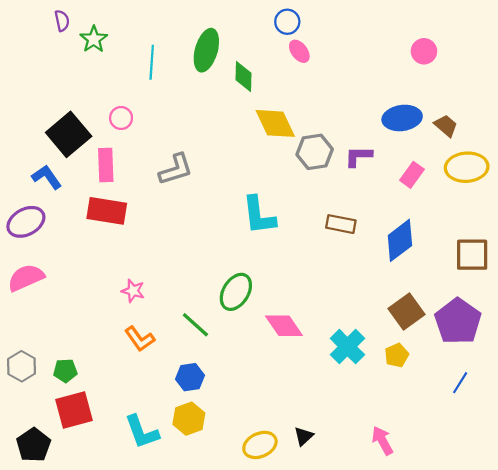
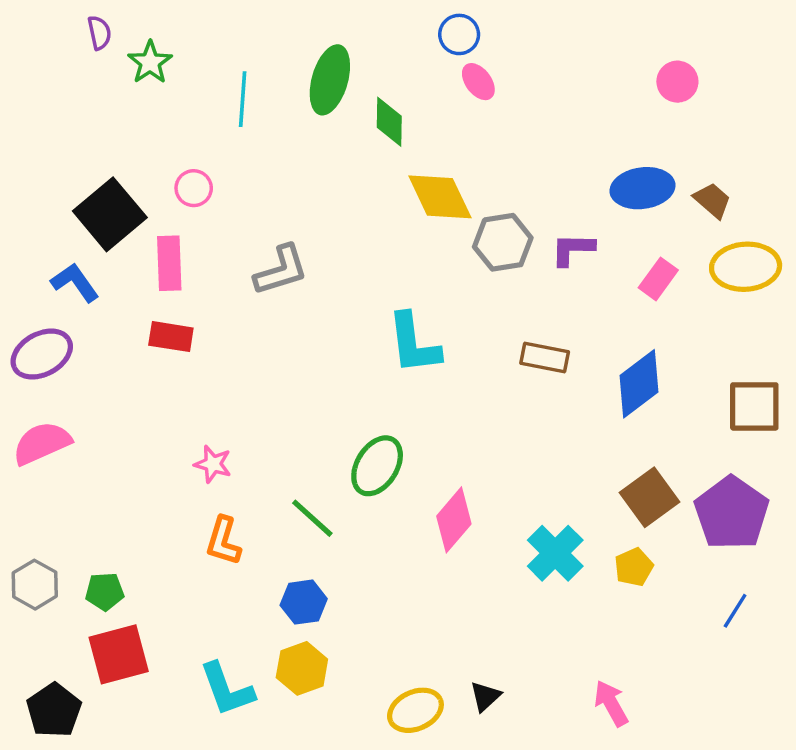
red rectangle: (107, 211) -> (171, 337), size x0.7
pink diamond: (284, 326) -> (454, 520), turned 75
orange L-shape: (140, 339) -> (223, 541), turned 52

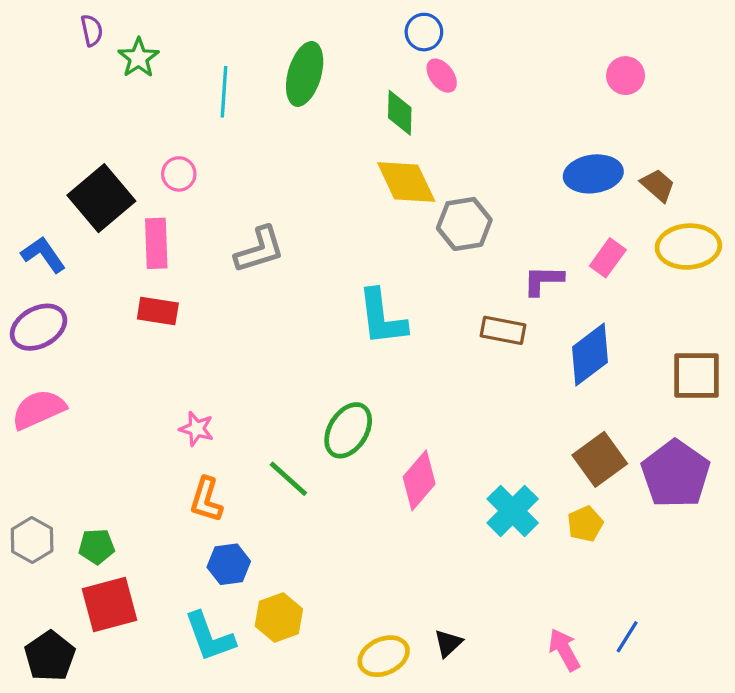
green diamond: (389, 122) -> (400, 113), moved
purple L-shape: (573, 249) -> (543, 280), moved
blue L-shape: (75, 282) -> (43, 255), moved
blue hexagon: (304, 602) -> (229, 564), moved
blue line: (735, 611) -> (627, 637), moved

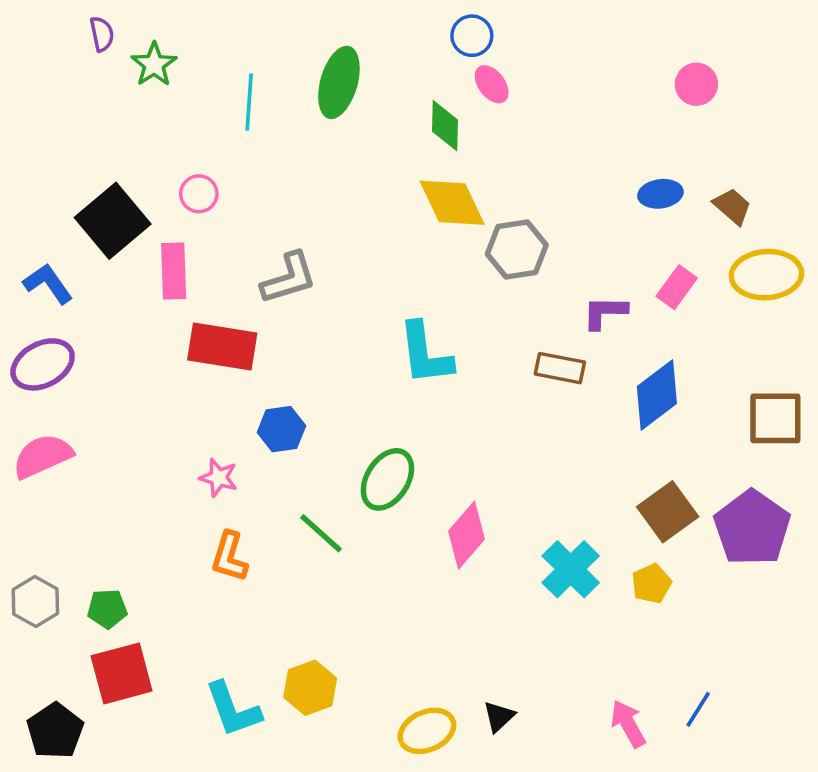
blue ellipse: (593, 174) -> (660, 194), size x0.7
red rectangle: (158, 311) -> (222, 346), moved, size x1.5
blue hexagon: (229, 564) -> (281, 429), moved

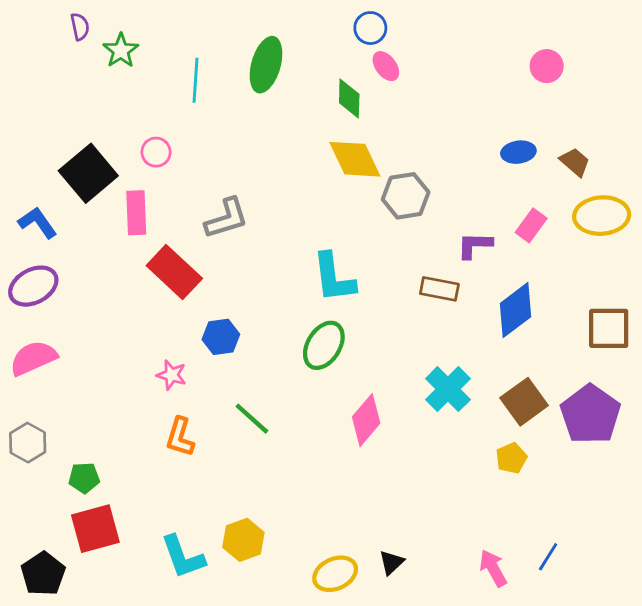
red rectangle: (222, 346) -> (174, 272), turned 34
green ellipse: (387, 479) -> (324, 345), moved
cyan cross: (571, 569) -> (448, 389), moved
gray hexagon: (35, 602) -> (28, 443), moved

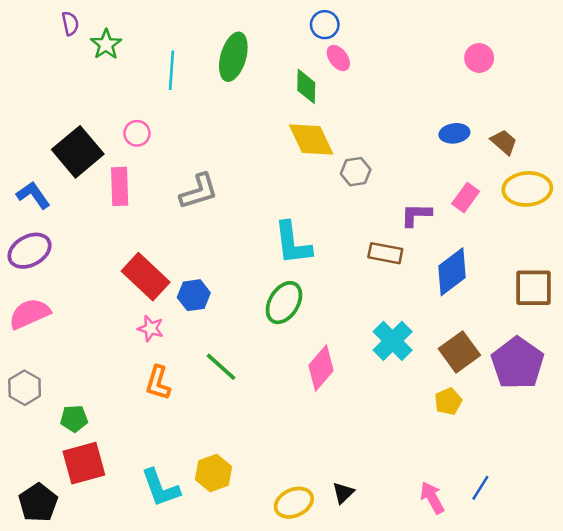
gray hexagon: (406, 196) -> (356, 172), size x0.7
red rectangle: (174, 272) -> (146, 277), moved

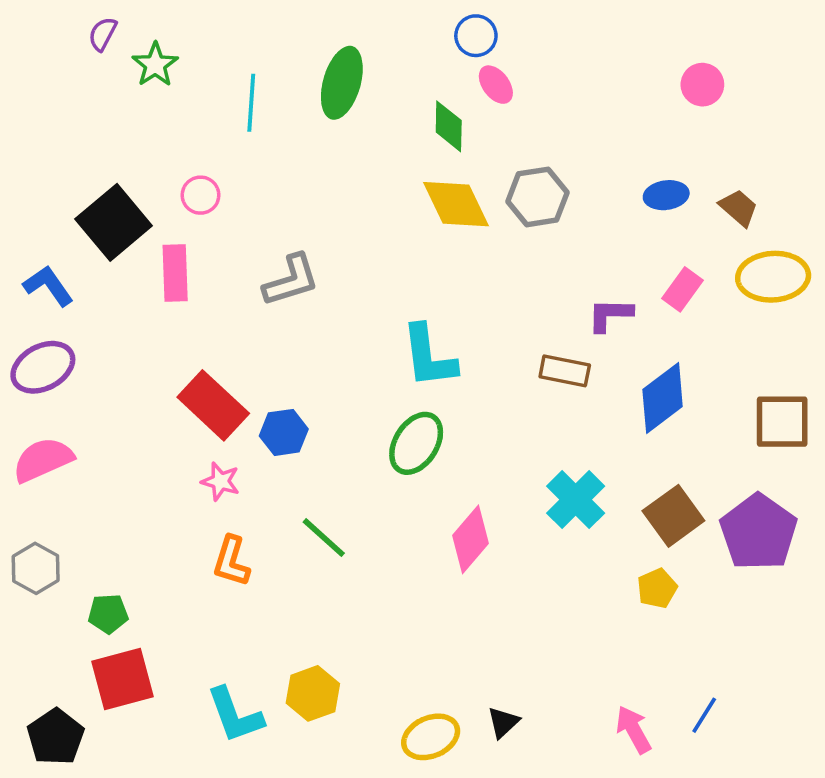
purple semicircle: (70, 23) -> (103, 34), turned -140
gray hexagon: (356, 172) -> (538, 197), moved, size x1.4

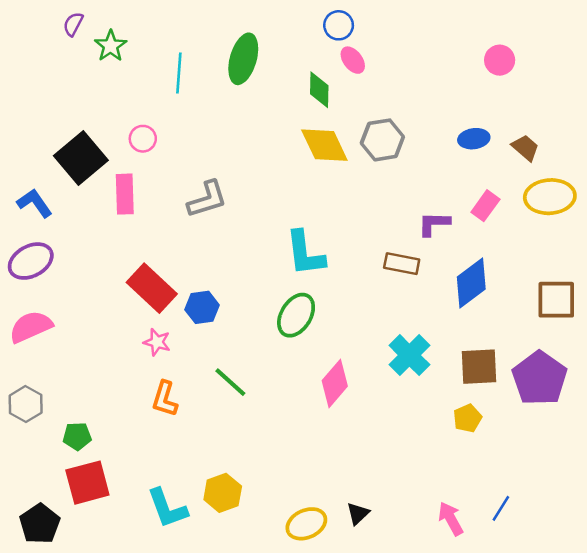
brown square: (673, 516) -> (479, 367), turned 33

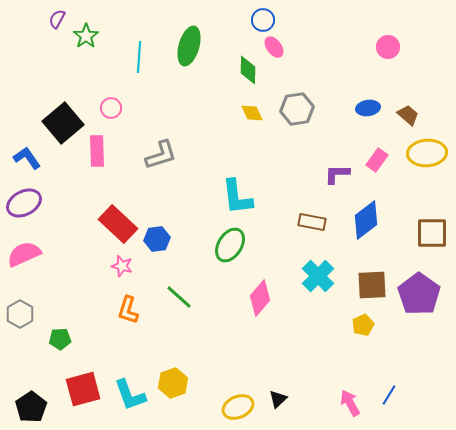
yellow diamond: (324, 145) -> (252, 113), size x0.6
brown rectangle: (402, 264) -> (312, 222), moved
red square: (87, 483) -> (83, 389), moved

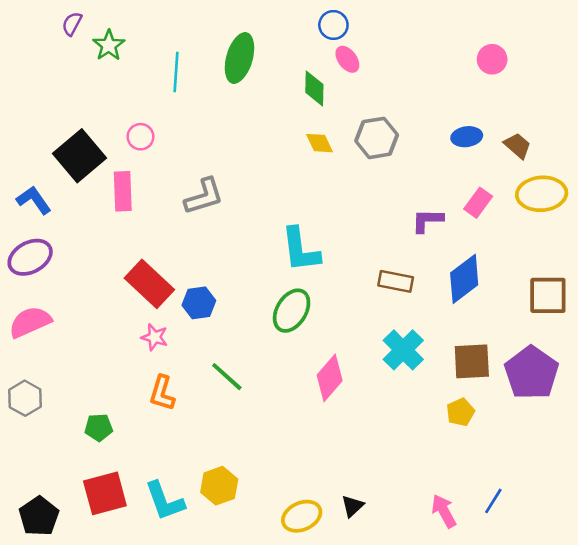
green pentagon: (60, 339) -> (99, 427), moved

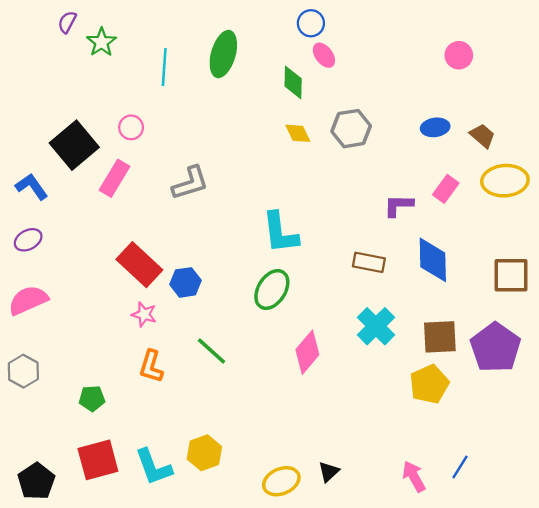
pink rectangle: (123, 191) -> (114, 178), turned 33
purple ellipse: (30, 257) -> (28, 240), size x0.7
blue diamond: (464, 279) -> (433, 260), turned -54
yellow pentagon: (460, 412) -> (429, 384), size x1.5

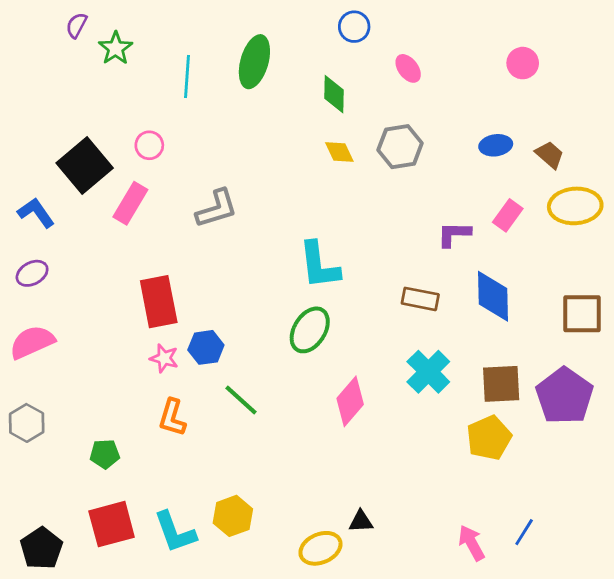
pink ellipse: (324, 55) -> (408, 68), moved
red rectangle: (139, 265) -> (159, 302), turned 36
blue hexagon: (185, 282) -> (206, 347), moved
black triangle: (329, 472) -> (361, 521), moved, turned 40

